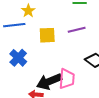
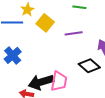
yellow square: (47, 35) -> (45, 23), moved, turned 36

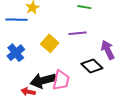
yellow square: (45, 23) -> (50, 43), moved

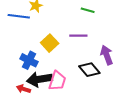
blue cross: (16, 53) -> (29, 60), moved, turned -30

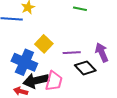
purple line: (78, 36) -> (72, 53), moved
blue cross: (29, 60) -> (24, 62), size x1.4

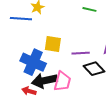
yellow square: (44, 44) -> (53, 44), turned -36

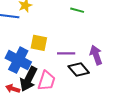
black arrow: (44, 81) -> (29, 79), turned -55

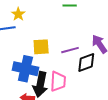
black diamond: (79, 70) -> (86, 62), turned -55

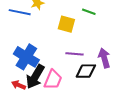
yellow square: (41, 47) -> (66, 24), moved

